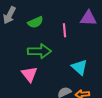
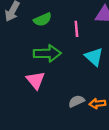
cyan triangle: (79, 67) -> (94, 57), moved

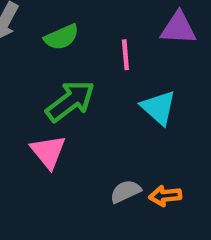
green arrow: (47, 53) -> (70, 101), turned -36

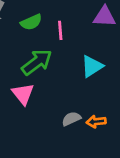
pink line: (125, 55) -> (60, 30), moved
cyan triangle: (159, 108) -> (92, 66), turned 45

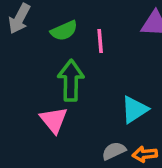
green arrow: (37, 62) -> (71, 80), turned -52
cyan triangle: (92, 66) -> (134, 110), moved

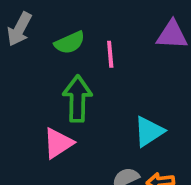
pink triangle: (54, 120) -> (58, 143), turned 36

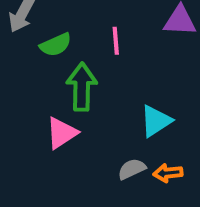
green semicircle: (70, 43) -> (56, 45), moved

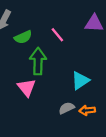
pink line: (116, 41) -> (57, 35), turned -35
pink triangle: (62, 133) -> (27, 87), turned -36

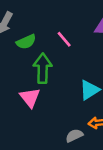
gray semicircle: (67, 108) -> (74, 136), moved

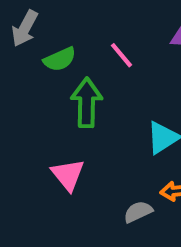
pink triangle: (30, 98) -> (68, 175), moved

